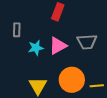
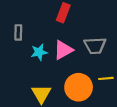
yellow line: (97, 86) -> (106, 78), moved

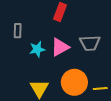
yellow line: (106, 78) -> (100, 89), moved

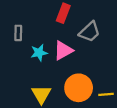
gray trapezoid: (90, 43) -> (90, 32), moved, turned -40

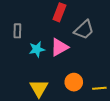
orange circle: (79, 88) -> (74, 82), size x0.7

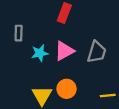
gray trapezoid: (84, 30) -> (97, 52), moved, turned -30
orange circle: (74, 82) -> (67, 89), moved

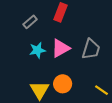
gray rectangle: (19, 33) -> (30, 22), moved, turned 48
yellow line: (108, 95) -> (101, 90), turned 40

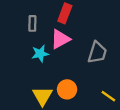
gray rectangle: (30, 22) -> (32, 23), turned -48
pink triangle: (61, 48) -> (60, 39), moved

